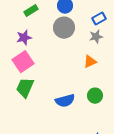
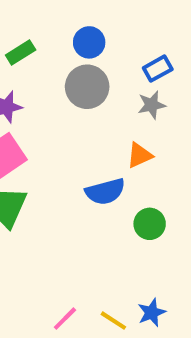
blue semicircle: (65, 101) -> (105, 192), moved

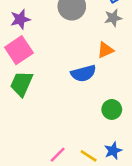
green circle: (150, 224) -> (112, 109), moved

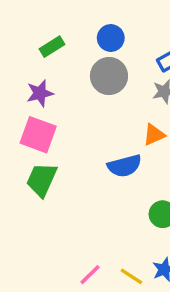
pink square: (19, 50) -> (38, 135), turned -36

